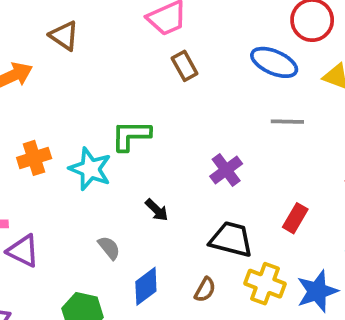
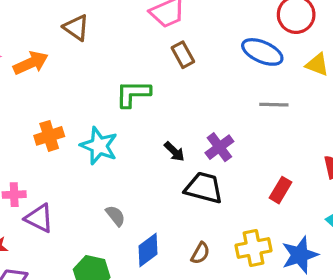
green L-shape: (131, 135) -> (133, 94), moved
black arrow: (157, 210) -> (174, 152), moved
black trapezoid: (231, 239) -> (204, 188), moved
yellow cross: (265, 284) -> (254, 248), turned -32

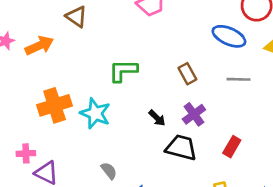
brown rectangle: (183, 55) -> (187, 74), moved
orange cross: (49, 136) -> (55, 105), size x1.4
red rectangle: (280, 190) -> (232, 147), moved

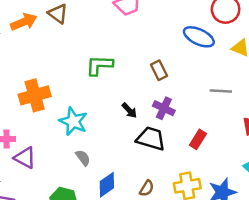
orange arrow: (39, 46) -> (24, 22), moved
gray line: (239, 79) -> (221, 91), moved
cyan star: (95, 113) -> (73, 121), moved
purple cross: (194, 114) -> (164, 108), turned -30

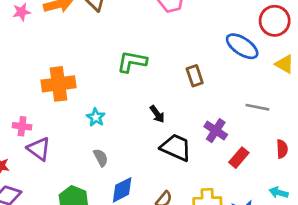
purple cross: (164, 108) -> (216, 131), moved
cyan star: (73, 121) -> (96, 117), size x0.6
red rectangle: (198, 139) -> (239, 158), moved

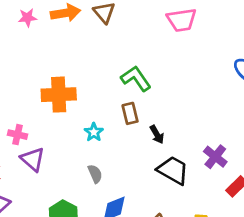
green L-shape: (132, 62) -> (136, 79), turned 40
brown rectangle: (195, 76) -> (130, 113), moved

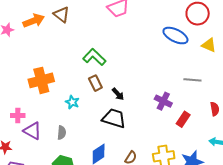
black trapezoid: (173, 170) -> (114, 118), moved
gray semicircle: (95, 174) -> (62, 133), moved, turned 40

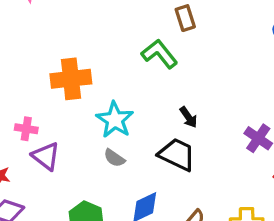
brown rectangle: (95, 83) -> (185, 18), moved
cyan star: (72, 102) -> (115, 120), size x1.6
gray semicircle: (62, 133) -> (114, 158), moved, turned 112

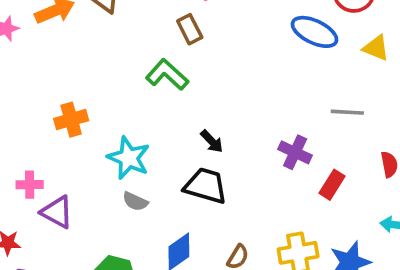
orange cross: (71, 79) -> (71, 120), size x0.7

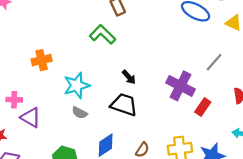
gray line: (347, 112) -> (214, 62), turned -54
purple cross: (295, 152) -> (180, 86), size x1.4
cyan star: (129, 158) -> (77, 85), turned 30

